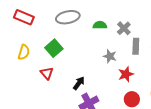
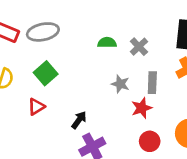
gray ellipse: (68, 17) -> (43, 32), moved
gray rectangle: (136, 46) -> (152, 83), moved
red triangle: (47, 73) -> (36, 107), turned 40

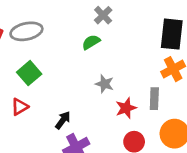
green semicircle: (107, 43) -> (91, 42), turned -30
gray cross: (139, 47) -> (103, 15), moved
gray rectangle: (152, 83) -> (154, 99), moved

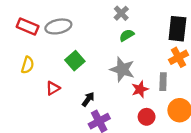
green semicircle: (91, 42) -> (127, 35), moved
green square: (29, 73) -> (75, 61), moved
gray star: (104, 84) -> (122, 69), size x1.6

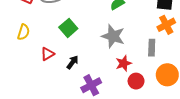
red star: (140, 89) -> (124, 63), moved
black arrow: (88, 99) -> (72, 62), moved

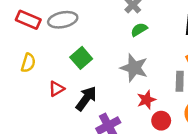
black arrow: (72, 62) -> (86, 99), size x1.5

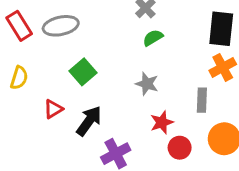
red rectangle: (28, 20) -> (19, 26), turned 35
gray star: (134, 68) -> (147, 84), size x0.7

